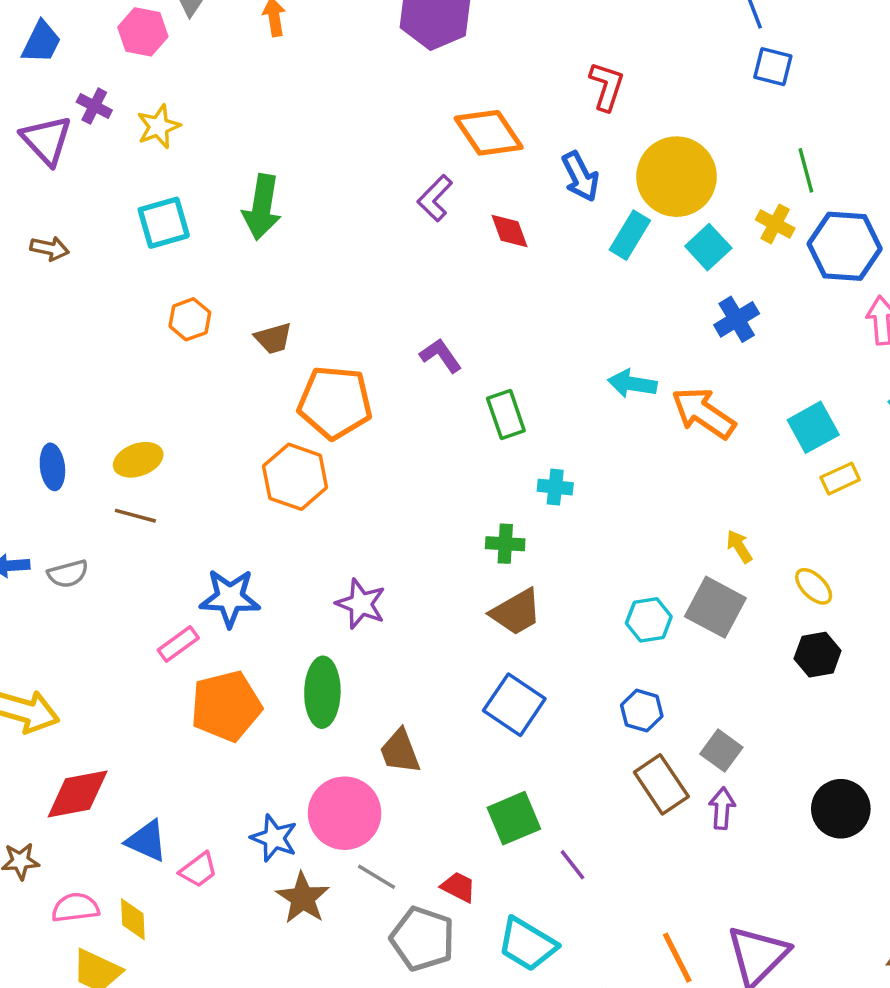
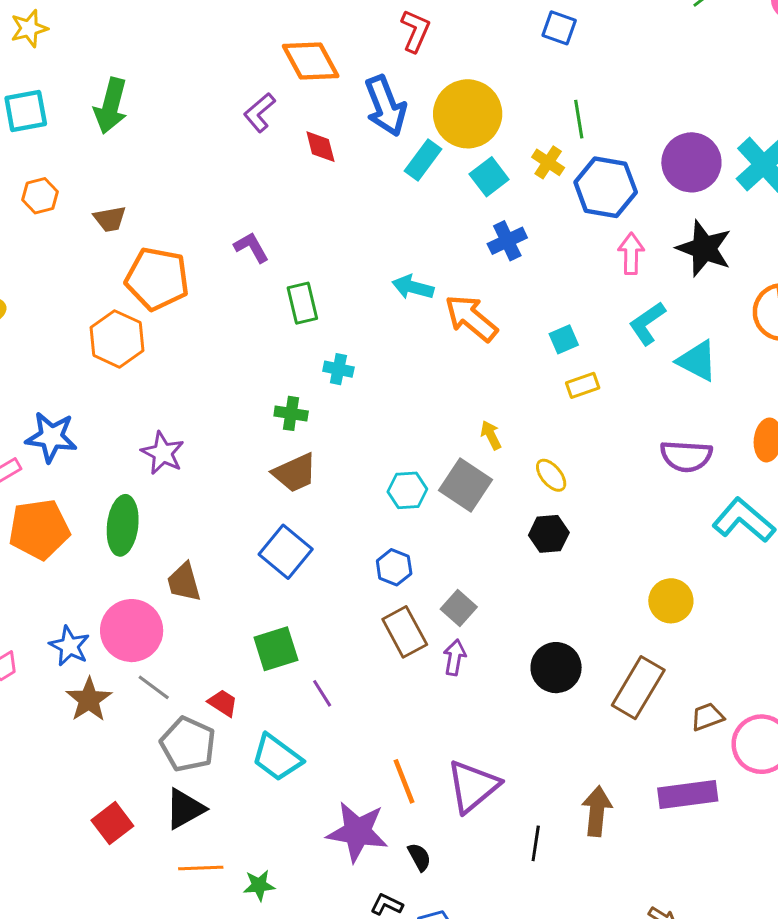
blue arrow: (580, 177) -> (386, 106), size x1.4
cyan square: (813, 427) -> (564, 339), size x0.7

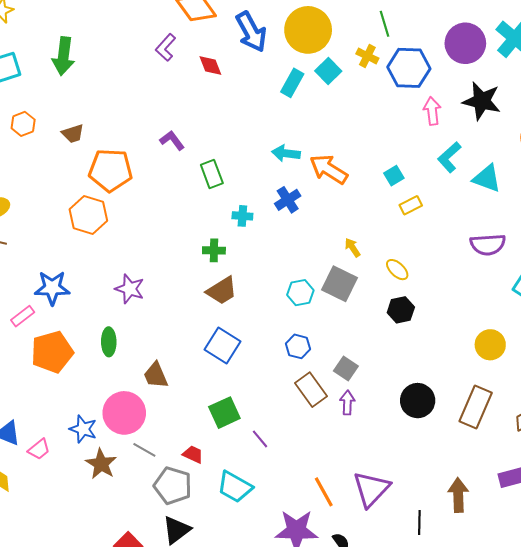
cyan rectangle: (423, 160) -> (292, 83), moved
blue cross: (507, 241) -> (288, 200), moved
green ellipse: (123, 525) -> (109, 342), size x0.7

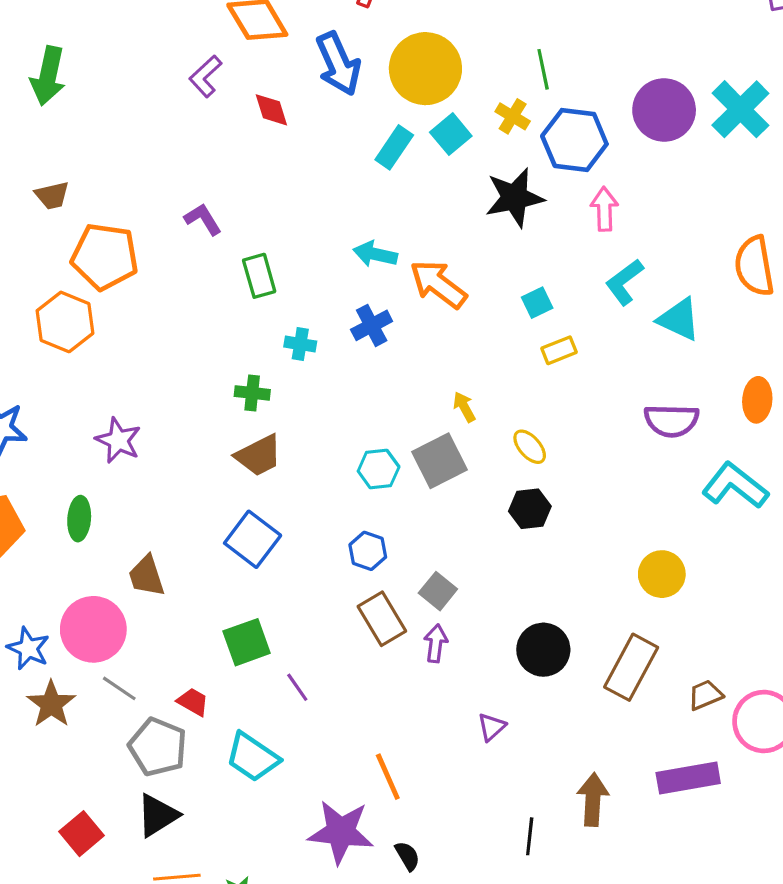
black star: (482, 101) -> (515, 198), moved, turned -30
gray square: (339, 284) -> (440, 461), turned 32
purple triangle: (371, 489) -> (492, 727), moved, size x0.5

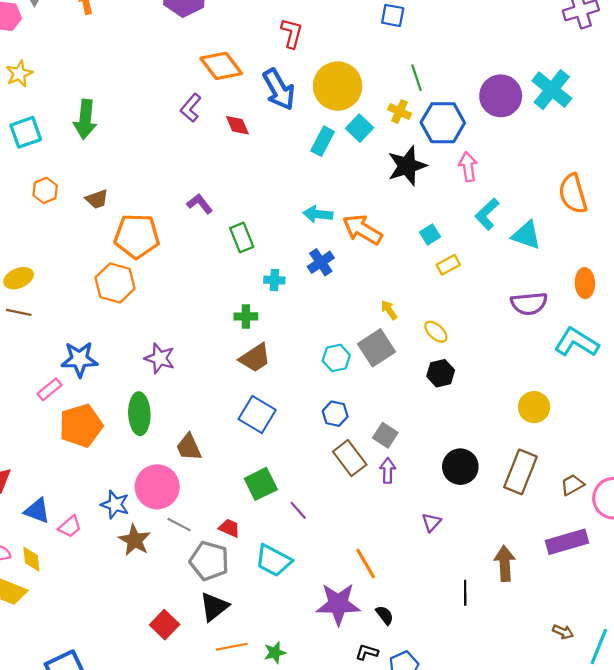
green ellipse: (79, 519) -> (139, 414), size x1.4

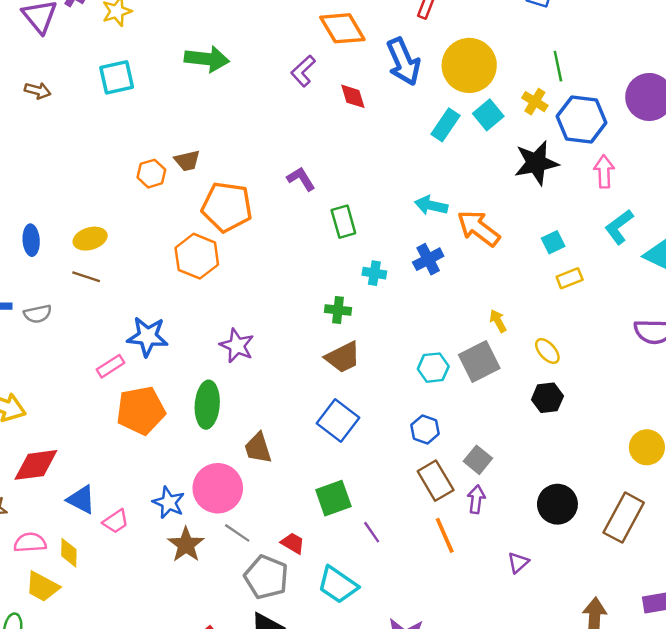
green arrow: (85, 119) -> (207, 59), moved, turned -96
orange hexagon: (45, 190) -> (151, 174), moved
orange line: (366, 563) -> (445, 535), moved

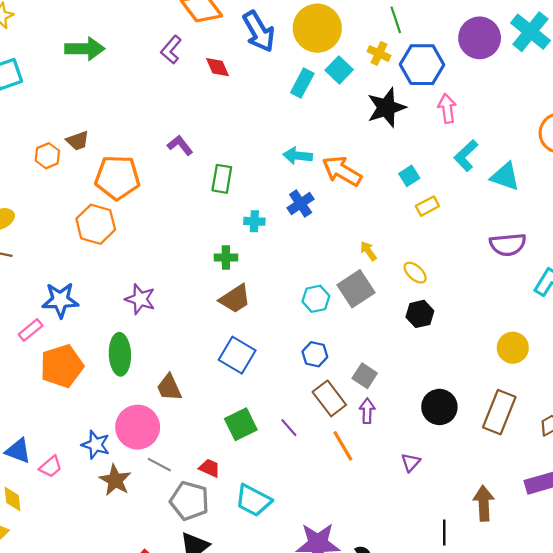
green rectangle: (343, 222) -> (222, 179), turned 32
purple line: (372, 532) -> (289, 428), moved

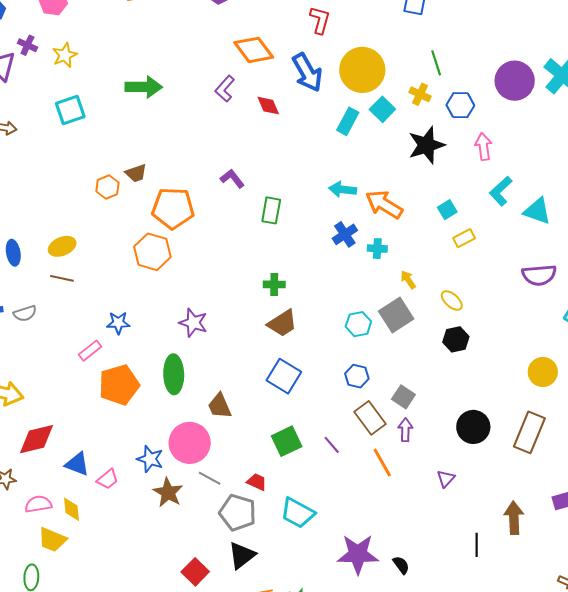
blue hexagon: (422, 65) -> (460, 105), size x0.7
cyan cross: (254, 221) -> (377, 249), moved
blue star: (60, 300) -> (118, 323), size x0.7

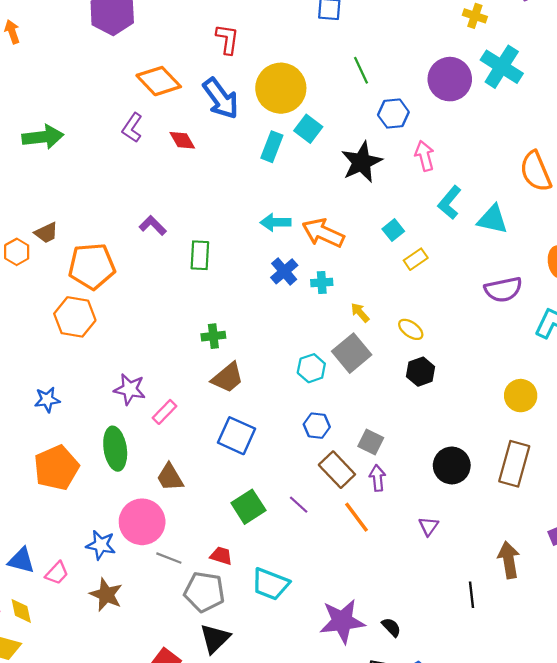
yellow cross: (420, 94) -> (475, 16), moved
pink rectangle: (90, 351) -> (164, 412), moved
brown star: (168, 492) -> (106, 595), moved

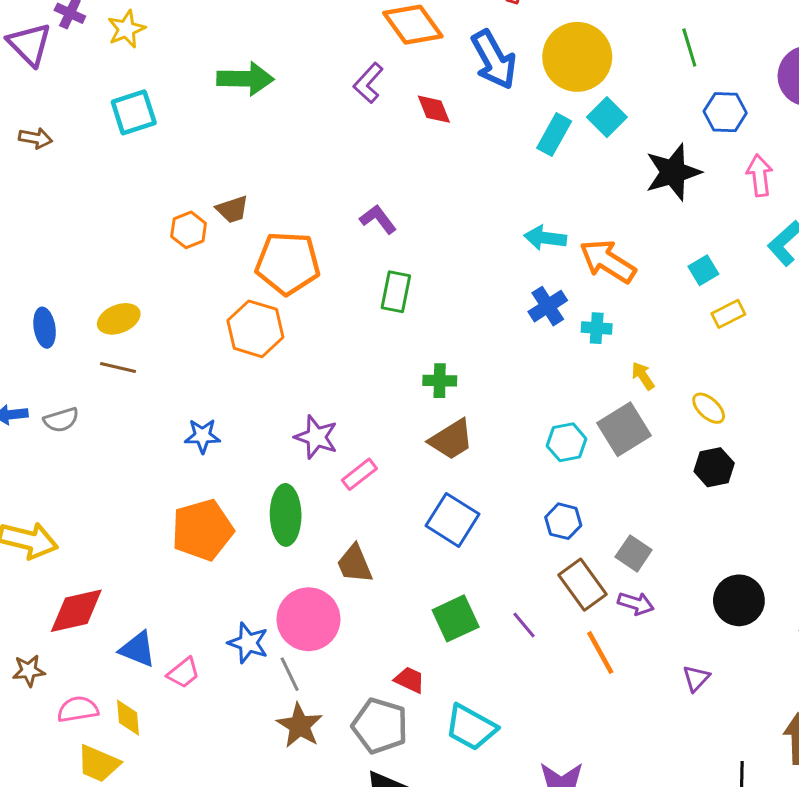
green rectangle: (200, 255) -> (396, 292), moved
purple arrow: (377, 478) -> (636, 603), turned 105
gray line: (169, 558) -> (290, 674), moved, turned 35
brown star: (106, 595) -> (300, 726), moved

